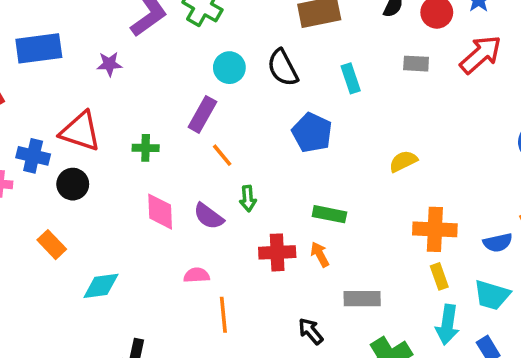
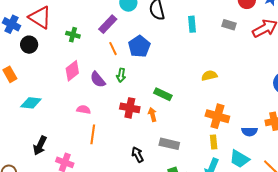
blue pentagon: (312, 133) -> (139, 46), moved
pink diamond: (160, 212) -> (72, 71), turned 40

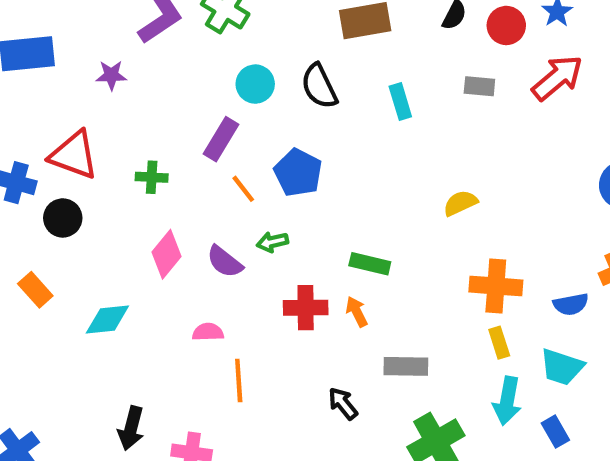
green arrow: (121, 75) -> (272, 242), turned 80
cyan diamond: (31, 103) -> (107, 319), moved

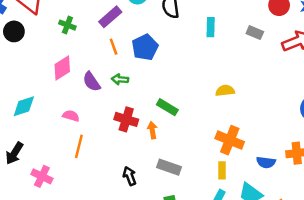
cyan diamond: (107, 319) -> (24, 106), moved, turned -30

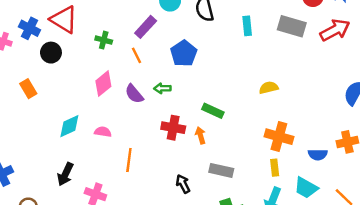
gray rectangle: (255, 33) -> (292, 26), size x1.6
orange line: (114, 47) -> (137, 55), moved
pink semicircle: (71, 116) -> (103, 132), moved

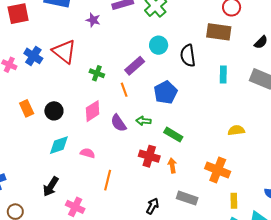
black circle: (51, 53) -> (54, 111), moved
green rectangle: (213, 111) -> (173, 135), moved
orange cross: (279, 137) -> (218, 170), moved
black arrow: (183, 184) -> (153, 206), turned 49

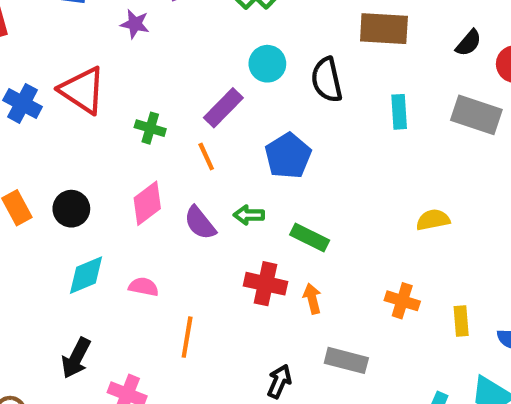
orange cross: (218, 170) -> (402, 301), size x0.7
yellow rectangle: (234, 201) -> (461, 321), moved

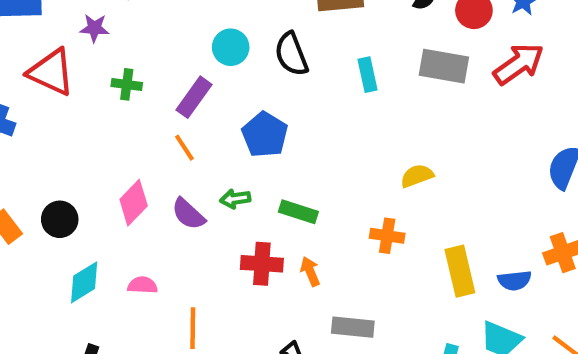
red triangle: (82, 90) -> (51, 72), moved
green cross: (150, 128) -> (127, 84), moved
orange cross: (402, 301) -> (387, 236), moved
yellow rectangle: (461, 321) -> (460, 271), size x1.6

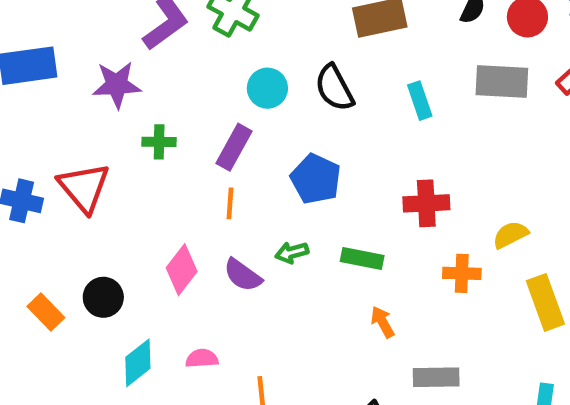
purple star: (94, 28) -> (117, 85), size x1.5
red triangle: (51, 72) -> (84, 187), moved, turned 32
orange line: (184, 148) -> (230, 203), turned 44
yellow semicircle: (417, 176) -> (510, 235), moved
red cross: (262, 264) -> (426, 203), moved

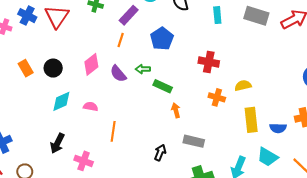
green rectangle: (362, 259) -> (163, 86), moved

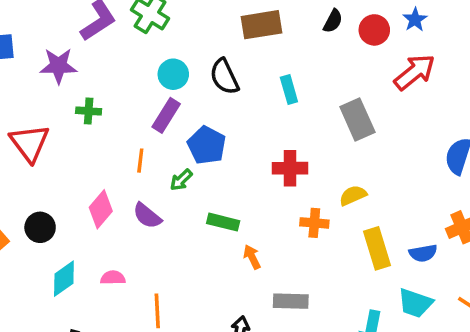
purple rectangle: (129, 15) -> (166, 115), moved
gray rectangle: (256, 16) -> (357, 120), moved, turned 60
green arrow: (143, 69) -> (181, 180), moved, turned -32

